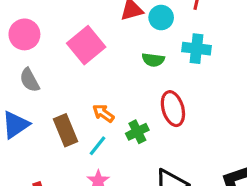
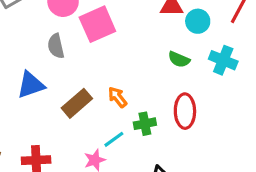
pink square: (86, 45) -> (97, 24), moved
brown rectangle: (65, 130) -> (77, 103), turned 56
cyan line: (97, 146) -> (114, 139), moved

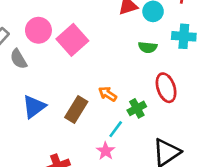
gray semicircle: (56, 46) -> (19, 59), moved

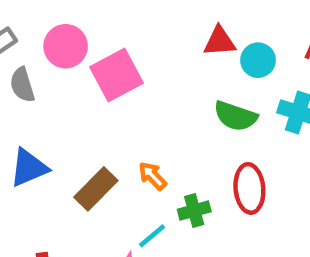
green semicircle: (148, 47) -> (235, 116), size x1.4

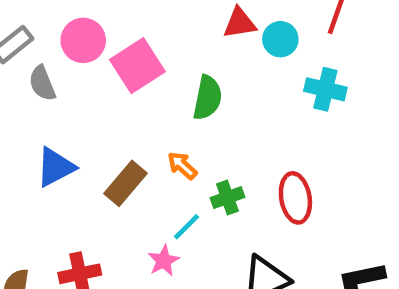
green semicircle: (235, 116) -> (208, 98), moved, turned -93
red ellipse: (249, 188) -> (295, 198), moved

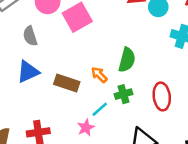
gray semicircle: (42, 83) -> (30, 36), moved
green semicircle: (208, 98) -> (127, 60), moved
brown rectangle: (126, 183) -> (67, 83), turned 65

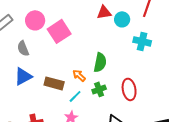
cyan line: (100, 109) -> (75, 96), moved

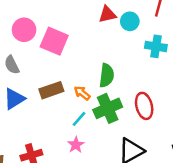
pink square: (59, 31) -> (54, 41), turned -30
brown rectangle: (54, 83) -> (51, 90), moved, turned -30
green cross: (99, 89) -> (108, 108), size x1.6

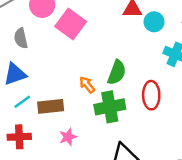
brown rectangle: (51, 90) -> (51, 106), moved
red ellipse: (144, 106) -> (151, 95), moved
cyan line: (79, 119) -> (22, 102), moved

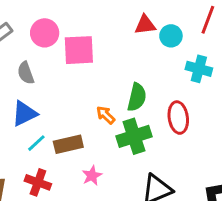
pink square: (71, 24) -> (79, 50), turned -32
red cross: (19, 137) -> (38, 182), turned 30

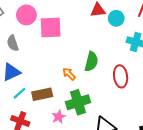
green cross: (134, 136) -> (78, 102), moved

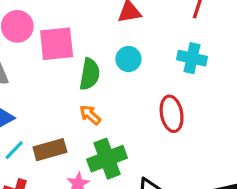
cyan circle: (116, 18) -> (128, 59), moved
green semicircle: (91, 62) -> (90, 74), moved

